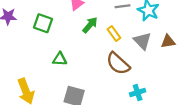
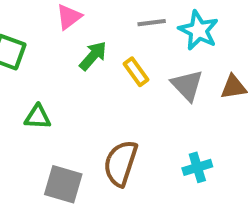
brown semicircle: (118, 63) -> (121, 163), moved, turned 65
cyan cross: (138, 92) -> (197, 167), moved

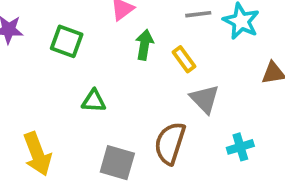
green arrow: (93, 56) -> (144, 45), turned -32
gray triangle: (187, 85) -> (205, 99), moved

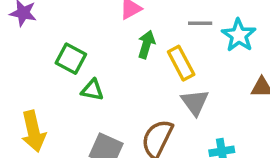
green square: (67, 41) -> (71, 59), moved
yellow rectangle: (184, 59) -> (181, 63), size x1.4

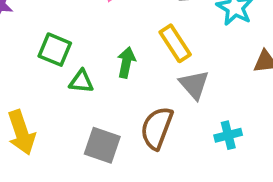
green arrow: (146, 44) -> (126, 62), moved

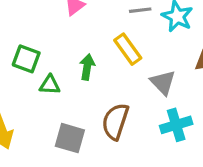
gray triangle: (194, 85) -> (163, 82), moved
cyan cross: (228, 135) -> (176, 125), size x1.4

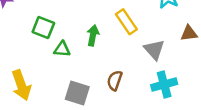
brown semicircle: (115, 122) -> (115, 80), size x0.7

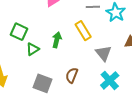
green triangle: (62, 49) -> (33, 49), turned -40
cyan cross: (164, 85) -> (110, 80), turned -30

